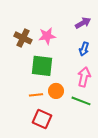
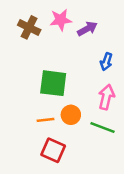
purple arrow: (83, 23) -> (87, 29), moved
pink star: (47, 36) -> (61, 20), moved
brown cross: (23, 38) -> (29, 27), moved

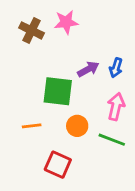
purple arrow: (87, 29) -> (88, 69), moved
orange line: (46, 120) -> (32, 126), moved

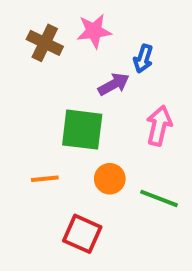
blue arrow: (116, 68) -> (143, 59), moved
purple arrow: (88, 69) -> (114, 84), moved
pink arrow: (116, 107) -> (159, 126), moved

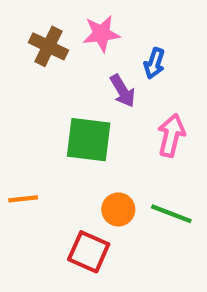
purple arrow: (114, 84) -> (123, 91), turned 88
orange line: (45, 179) -> (23, 199), moved
orange circle: (110, 179) -> (118, 209), moved

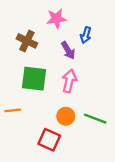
brown cross: (48, 46) -> (27, 41), moved
pink arrow: (171, 135) -> (69, 81), moved
green square: (89, 140) -> (34, 79), moved

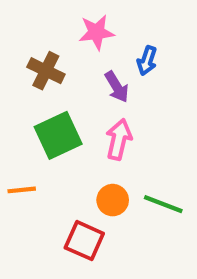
green square: (34, 79) -> (58, 135), turned -32

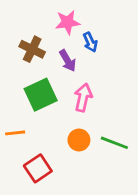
blue arrow: (147, 61) -> (90, 42), moved, turned -42
purple arrow: (117, 87) -> (68, 61), moved
red square: (84, 241) -> (38, 168), moved, turned 32

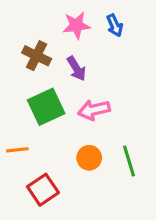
blue arrow: (90, 42) -> (115, 25), moved
pink arrow: (83, 97) -> (94, 110), turned -116
green line: (114, 143) -> (129, 161), turned 52

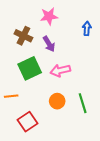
blue arrow: (115, 25) -> (87, 29), moved, turned -152

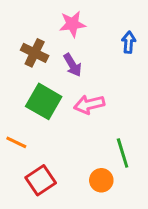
green square: (30, 68) -> (44, 101), turned -35
orange line: (11, 96) -> (16, 142), turned 32
orange circle: (57, 101) -> (101, 180), moved

